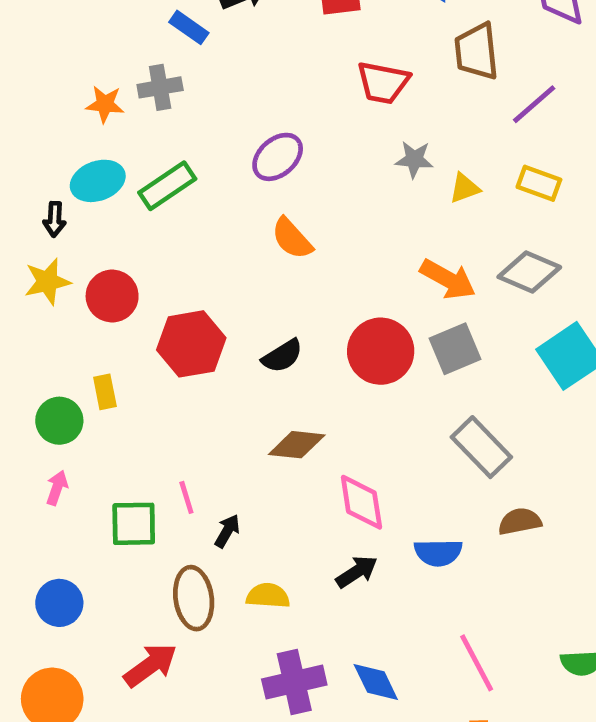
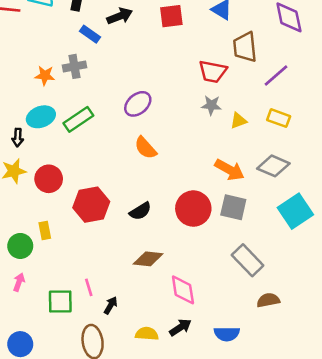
red trapezoid: (383, 83) -> (213, 72), moved
gray square: (455, 349) -> (233, 207), turned 36
blue semicircle: (438, 553) -> (227, 334), moved
yellow semicircle: (268, 596) -> (147, 334), moved

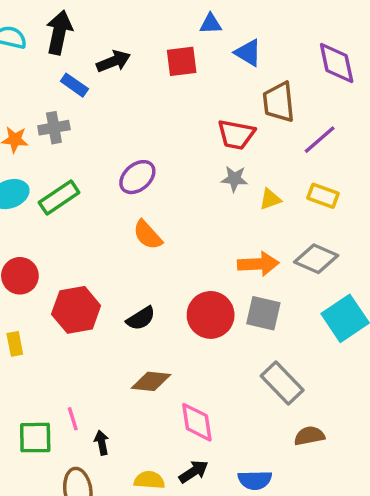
orange arrow: (229, 170) -> (258, 264), turned -32
black arrow: (111, 305) -> (102, 443), turned -42

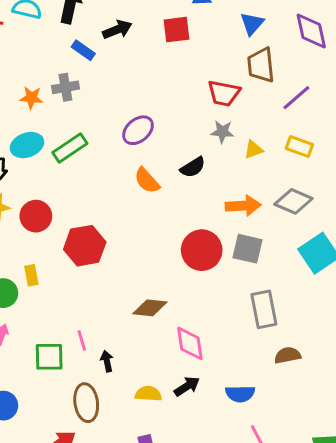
blue triangle: (248, 53) -> (252, 24), moved, turned 40
black semicircle: (141, 318) -> (193, 167), moved
gray rectangle: (282, 383) -> (264, 309), turned 33

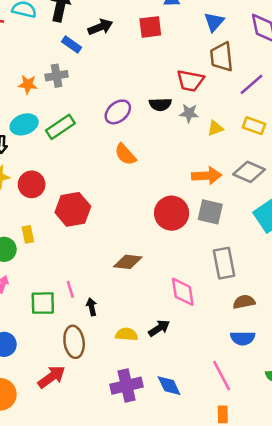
black semicircle: (193, 167) -> (160, 104), moved, turned 30
pink diamond: (190, 343) -> (183, 292), moved
blue semicircle: (240, 394) -> (243, 338), moved

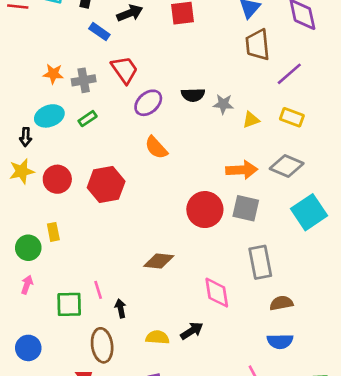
gray cross: (57, 76) -> (84, 80), moved
red trapezoid: (190, 81) -> (124, 70), moved, turned -136
green rectangle: (60, 127) -> (88, 119), size x0.6
red hexagon: (73, 209) -> (106, 184), moved

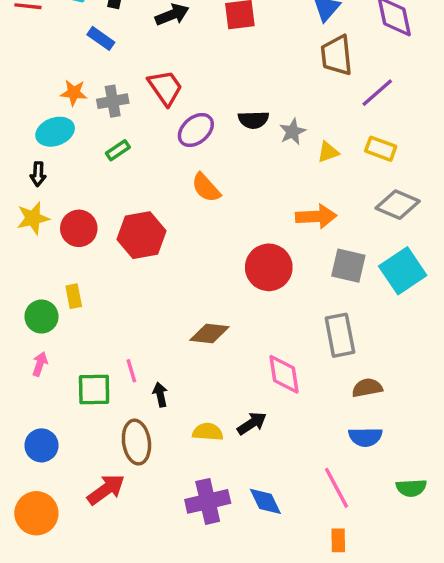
blue rectangle: (99, 32) -> (101, 38), moved
gray star: (223, 104) -> (292, 132), turned -30
cyan ellipse: (49, 116) -> (55, 132), moved
gray diamond: (287, 166) -> (398, 205), moved
gray square: (246, 208) -> (348, 266), moved

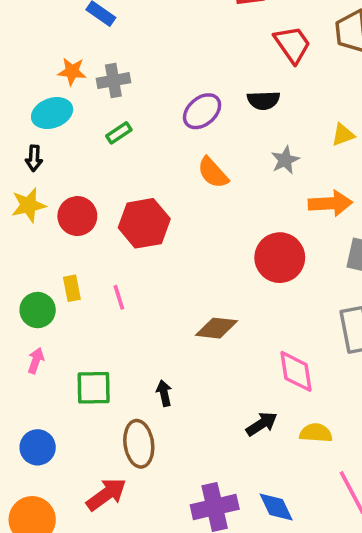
red trapezoid: (165, 88) -> (292, 44), moved
gray star: (292, 132) -> (285, 160), moved
pink line: (131, 371) -> (119, 297), moved
yellow semicircle: (208, 432) -> (316, 433), moved

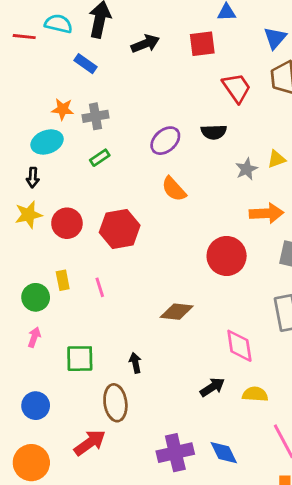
gray star: (285, 160) -> (247, 169), moved

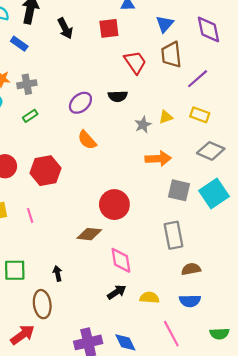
black arrow: (145, 44) -> (65, 28), turned 85
red circle: (227, 256) -> (114, 205), moved
pink diamond: (239, 346) -> (121, 260), moved

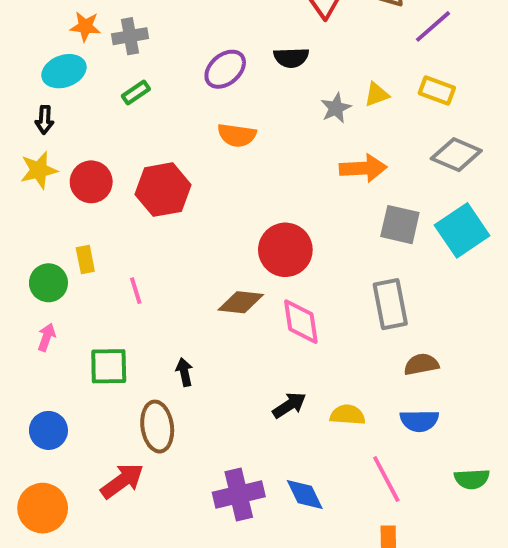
orange semicircle: (87, 140) -> (237, 135), turned -40
pink line: (30, 215) -> (136, 291), moved
pink diamond: (121, 260) -> (301, 322), moved

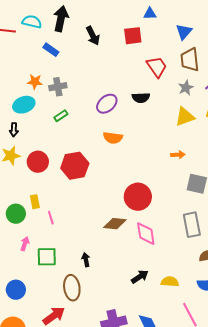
yellow triangle: (377, 94) -> (185, 117), size x1.5
gray star: (336, 108) -> (186, 88), moved
orange arrow: (363, 168) -> (178, 155), size x0.6
pink line: (136, 291) -> (51, 218), moved
pink arrow: (46, 337) -> (25, 244), moved

